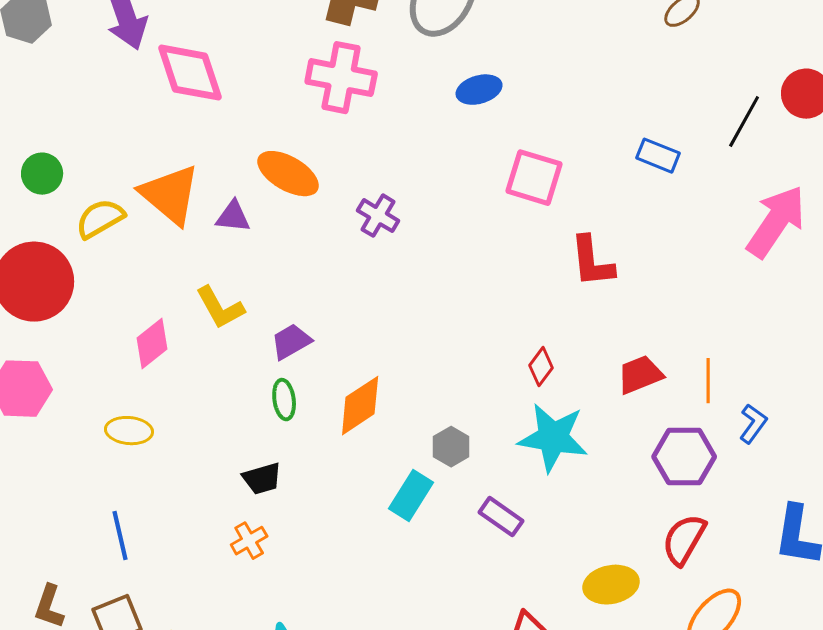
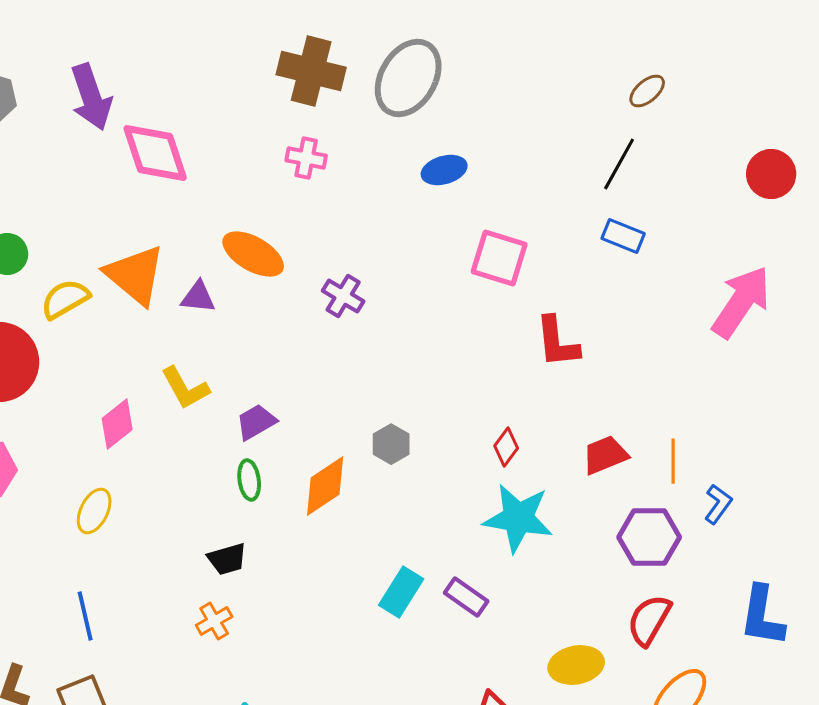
pink cross: (341, 78) -> (306, 158), size x0.6
black line: (744, 122) -> (619, 164), moved
yellow ellipse: (129, 431) -> (94, 511), turned -69
gray hexagon: (451, 447) -> (391, 444), moved
cyan rectangle: (411, 496) -> (401, 592), moved

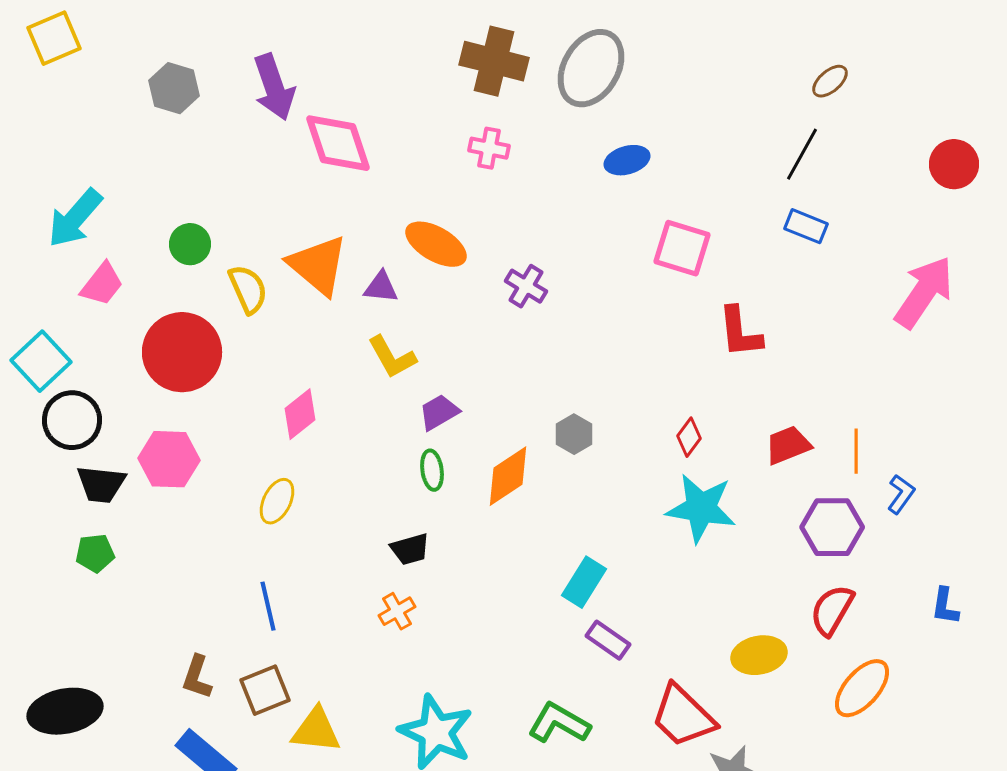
yellow semicircle: (65, 299) -> (248, 289), turned 96
yellow L-shape: (185, 388) -> (392, 357), moved
purple rectangle: (466, 597) -> (608, 640), moved
blue L-shape: (762, 616) -> (945, 606), size x0.6

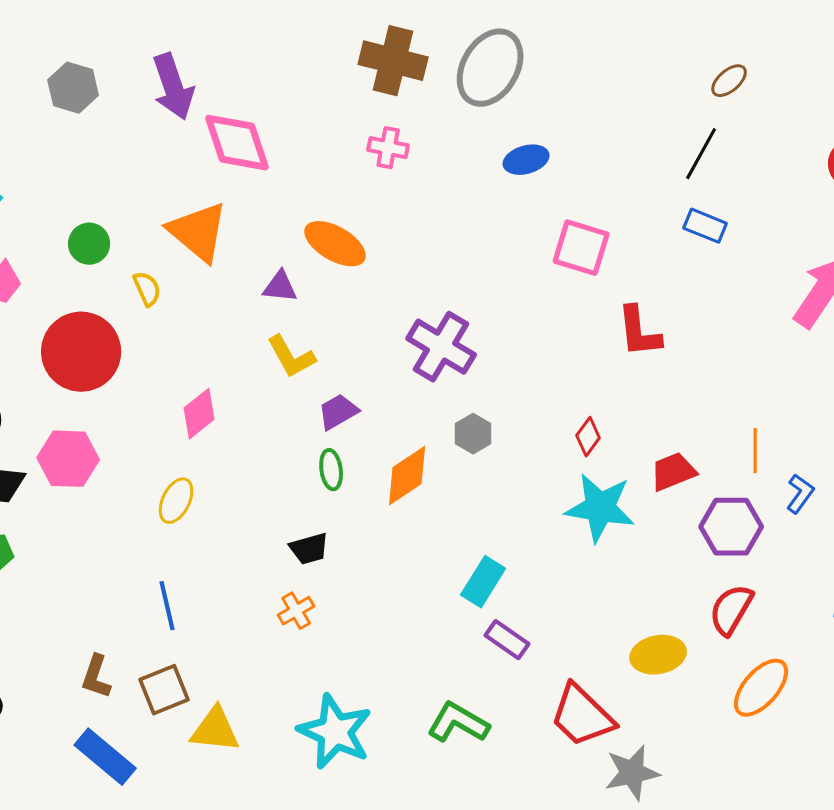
orange triangle: (318, 265) -> (198, 232), moved
purple cross: (526, 286) -> (441, 347), moved, size x1.6
yellow semicircle: (248, 289) -> (147, 289), size x0.7
red trapezoid: (788, 445) -> (673, 472), moved

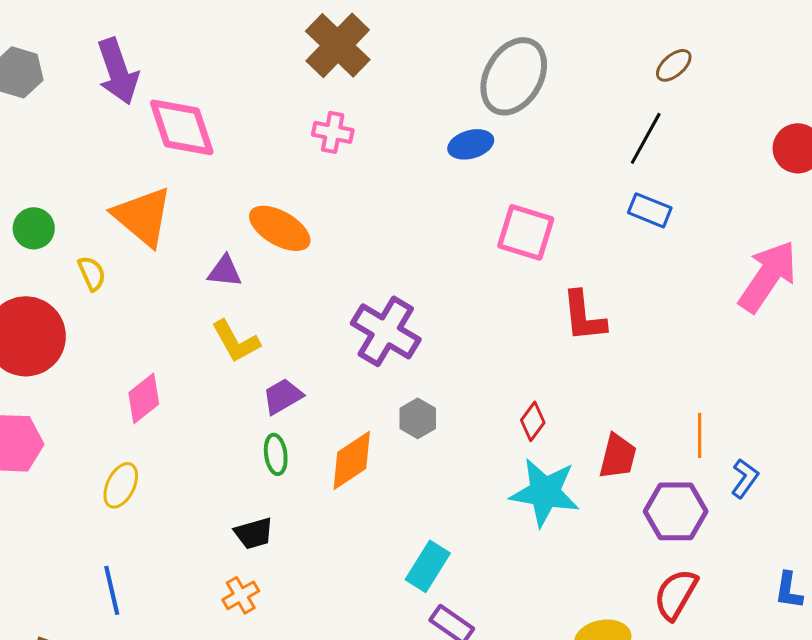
brown cross: (393, 61) -> (338, 45), turned 30
gray ellipse: (490, 68) -> (514, 76), moved
red trapezoid: (673, 472) -> (618, 456), turned 126

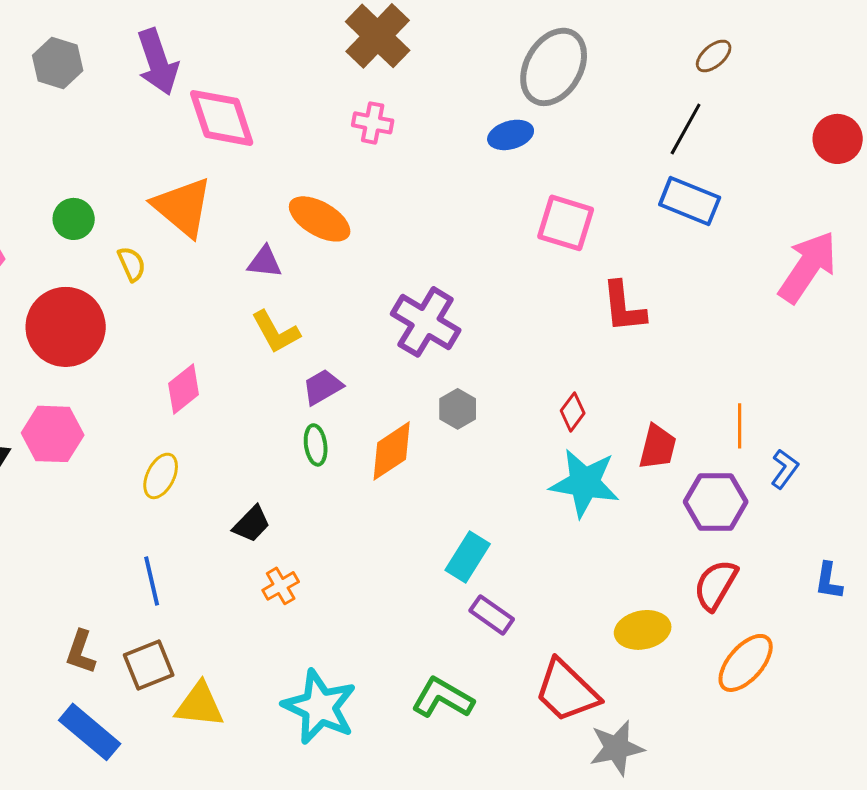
blue rectangle: (650, 210) -> (690, 201), size x1.4
black trapezoid: (254, 533) -> (252, 524), moved, turned -30

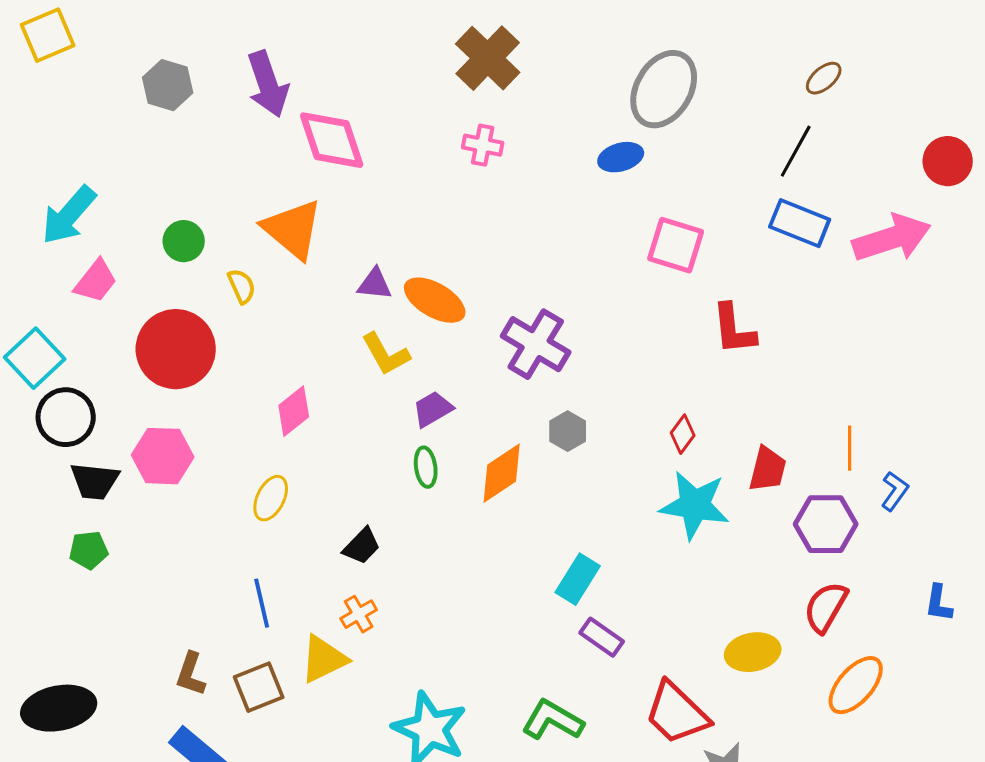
orange ellipse: (320, 219) -> (435, 300), moved
pink arrow: (808, 267) -> (892, 238), moved, turned 38
orange cross: (281, 586) -> (359, 614), moved
yellow triangle: (200, 705) -> (324, 659), moved, turned -32

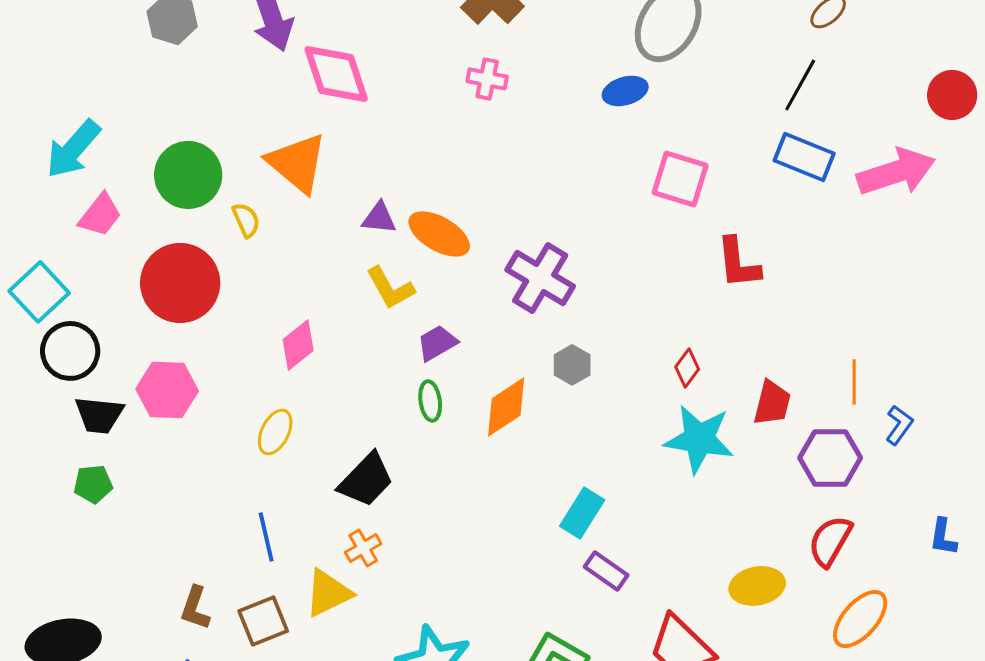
green circle: (184, 241) -> (188, 175), size x1.6
black trapezoid: (362, 546) -> (366, 480), size x1.5

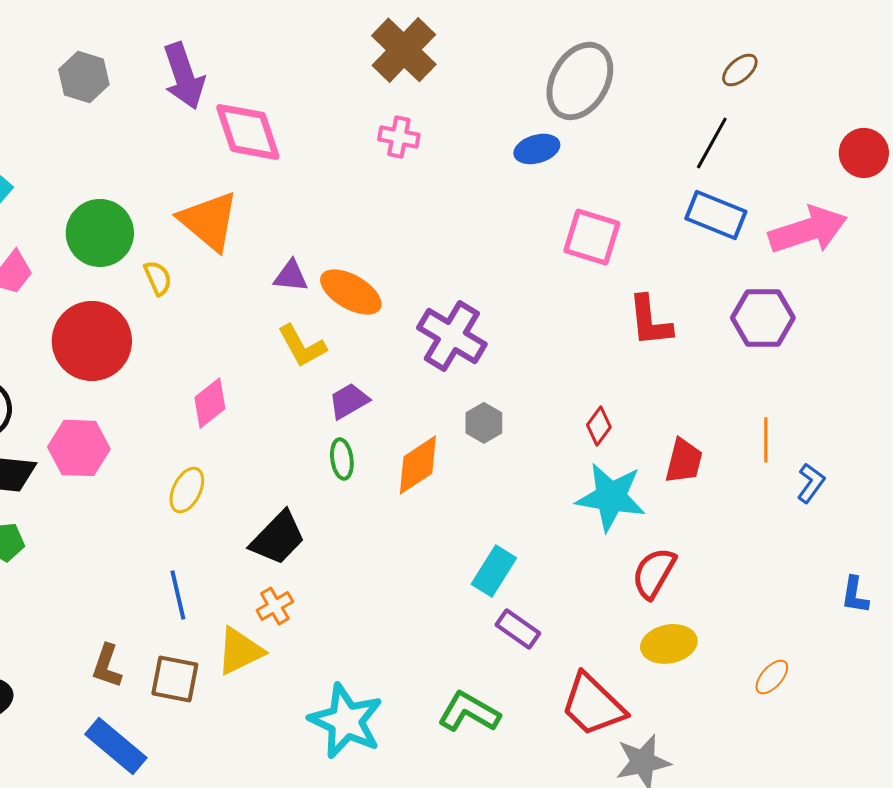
purple hexagon: (830, 458) -> (763, 318), moved
red semicircle: (830, 541) -> (654, 573), moved
orange ellipse: (860, 619) -> (772, 677), size x0.6
brown square: (263, 621) -> (175, 679), turned 33

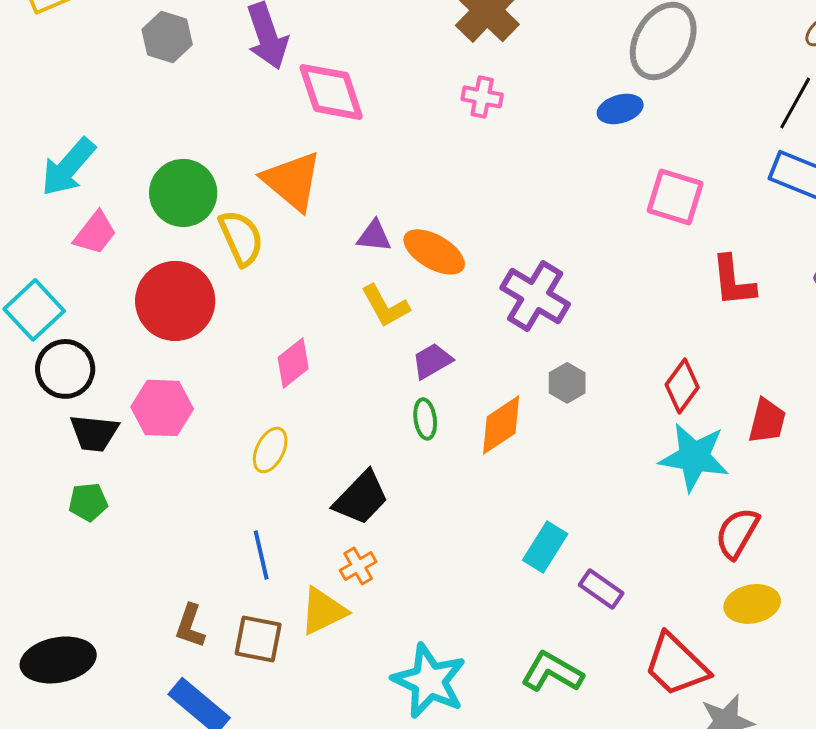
yellow semicircle: (158, 278) -> (241, 238), size x1.6
red diamond: (599, 426) -> (682, 386), size x1.4
cyan rectangle: (494, 571) -> (545, 547), moved

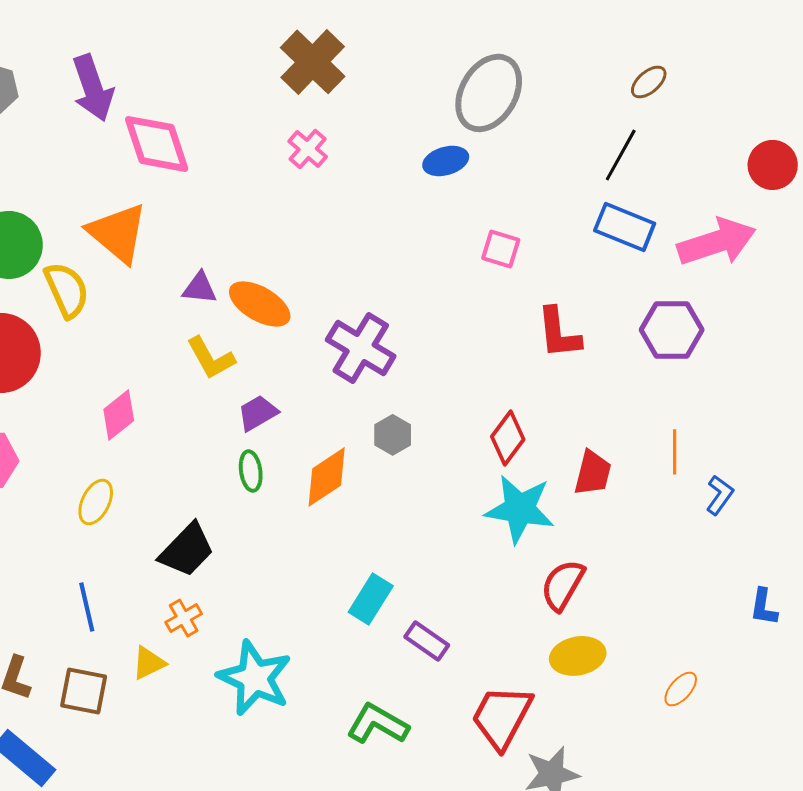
pink cross: (482, 97) -> (308, 149), turned 30
pink square: (675, 197) -> (501, 249), size x0.7
yellow triangle: (323, 611) -> (149, 663), size x0.7
red trapezoid: (676, 665) -> (502, 717), turned 74
cyan star: (429, 681) -> (255, 678), moved

